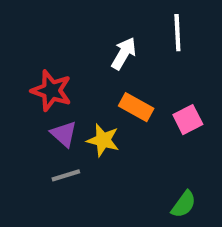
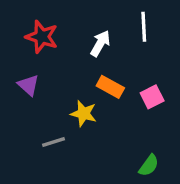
red star: (51, 91) -> (42, 37), moved
purple triangle: (64, 134) -> (28, 85), moved

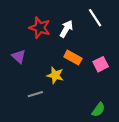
white line: (144, 27) -> (95, 18), turned -30
red star: (42, 37) -> (40, 28), moved

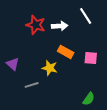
white arrow: (66, 29) -> (60, 26), turned 56
purple triangle: (19, 56) -> (13, 64), moved
pink square: (101, 64) -> (91, 58), turned 32

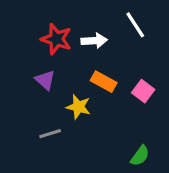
pink square: (91, 58) -> (143, 91), turned 32
purple triangle: (13, 64) -> (45, 80), moved

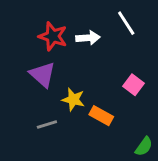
purple triangle: (45, 80) -> (43, 75), size x1.4
orange rectangle: (104, 82) -> (101, 116), moved
green semicircle: (140, 156) -> (144, 146), moved

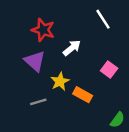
white arrow: (88, 38) -> (72, 48), moved, turned -36
yellow star: (73, 99) -> (60, 81), turned 30

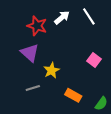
white arrow: (72, 48) -> (62, 18), moved
orange rectangle: (83, 95) -> (73, 95), moved

